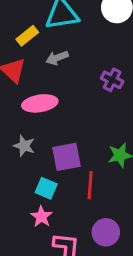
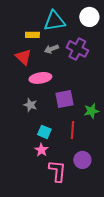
yellow rectangle: (27, 36) -> (32, 35), turned 40
purple cross: (112, 80) -> (77, 49), moved, size x1.5
purple square: (67, 157) -> (64, 99), moved

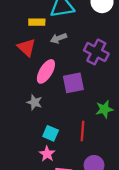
purple cross: (77, 49) -> (96, 52), moved
pink ellipse: (40, 78) -> (46, 71), turned -50
purple square: (64, 99) -> (73, 83), moved

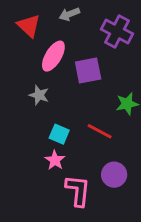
red line: (83, 131) -> (100, 131), turned -66

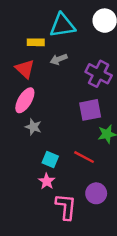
pink ellipse: (53, 56) -> (25, 100), moved
purple square: (88, 71) -> (90, 110), moved

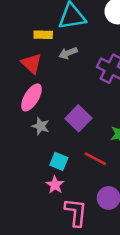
purple square: (90, 110) -> (78, 118), moved, turned -35

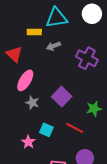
red triangle: (31, 63) -> (14, 54), moved
pink star: (55, 185) -> (28, 142), moved

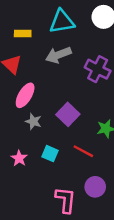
yellow rectangle: (34, 32) -> (23, 34), moved
gray arrow: (54, 46) -> (58, 55), size x1.5
pink star: (28, 142) -> (19, 158), moved

